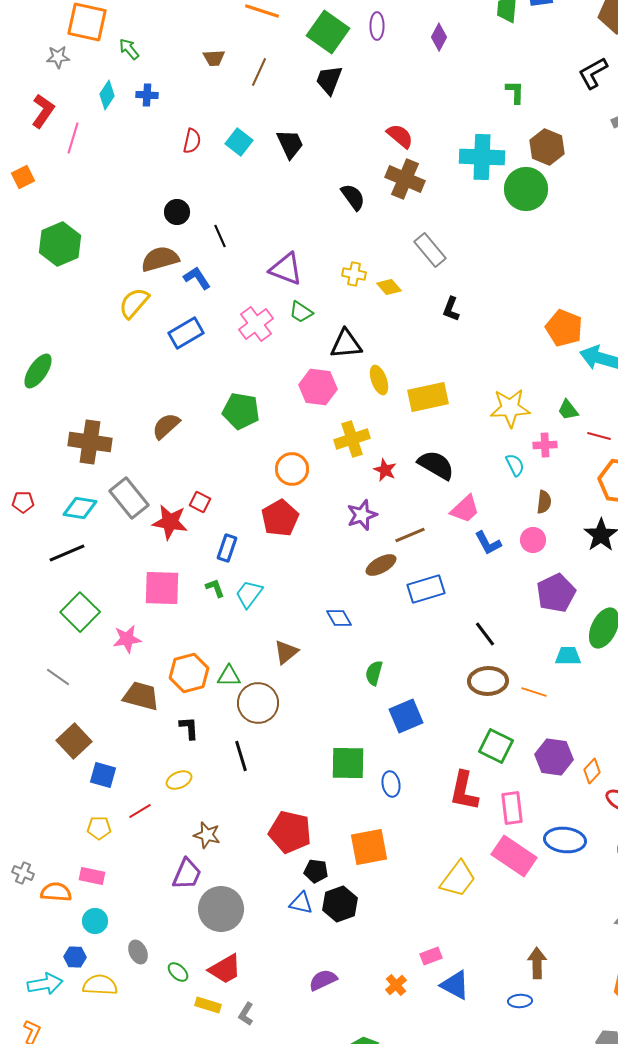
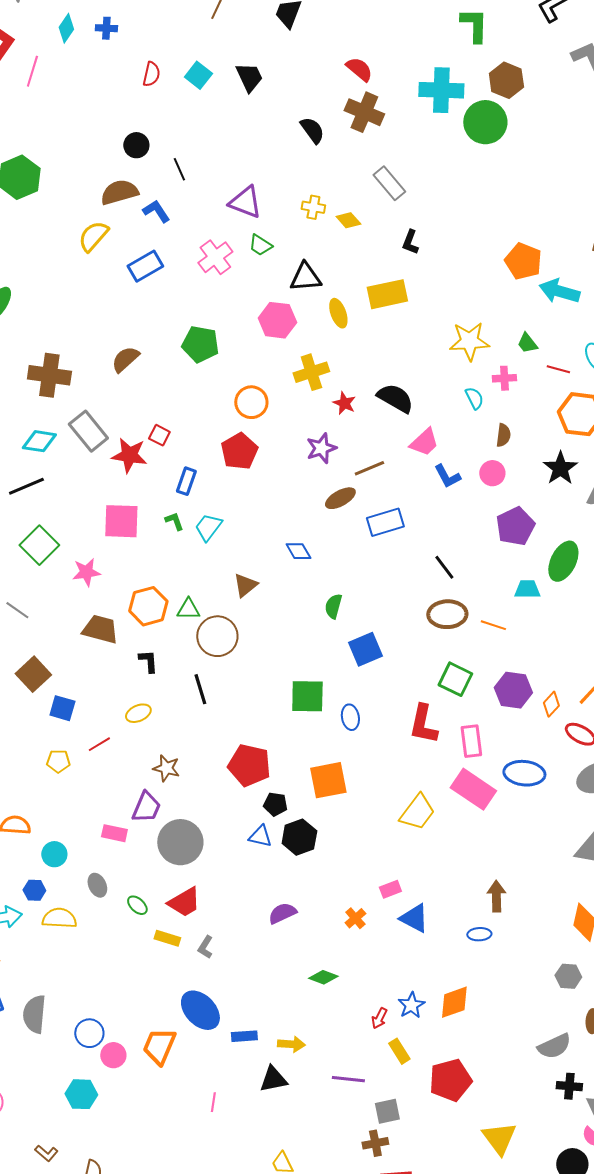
green L-shape: (515, 92) -> (474, 25), size x1.5
yellow rectangle: (428, 397) -> (387, 294), moved
pink rectangle: (92, 876) -> (114, 833), moved

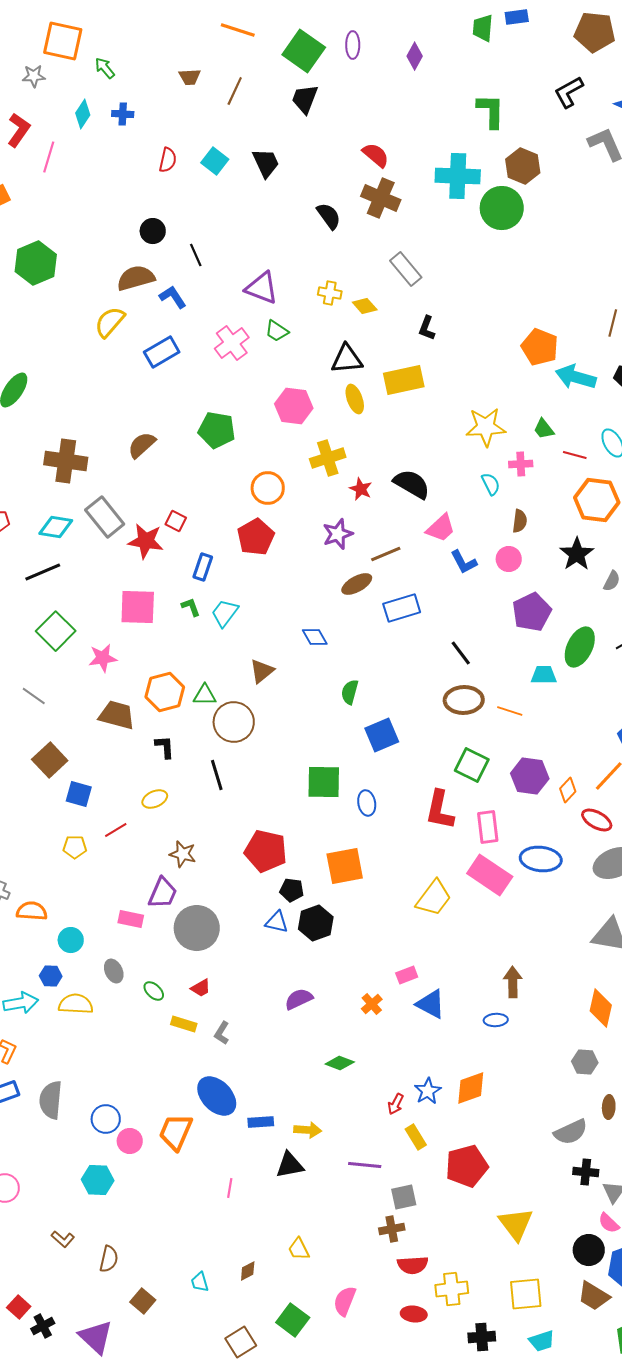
black triangle: (305, 277) -> (347, 359), moved
red trapezoid: (184, 902) -> (201, 988), size x0.6

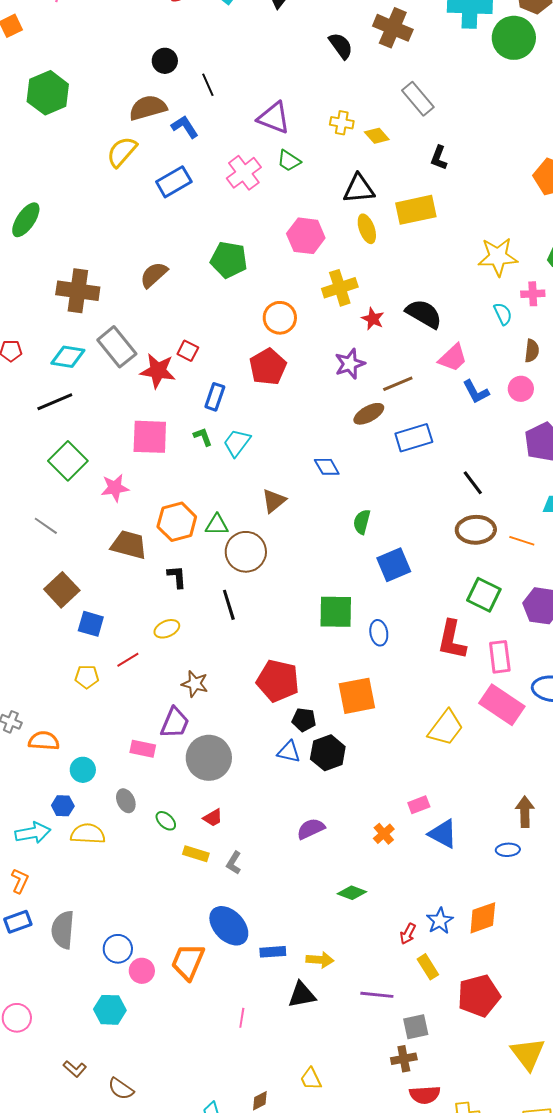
brown semicircle: (109, 1259) -> (121, 1089), turned 112

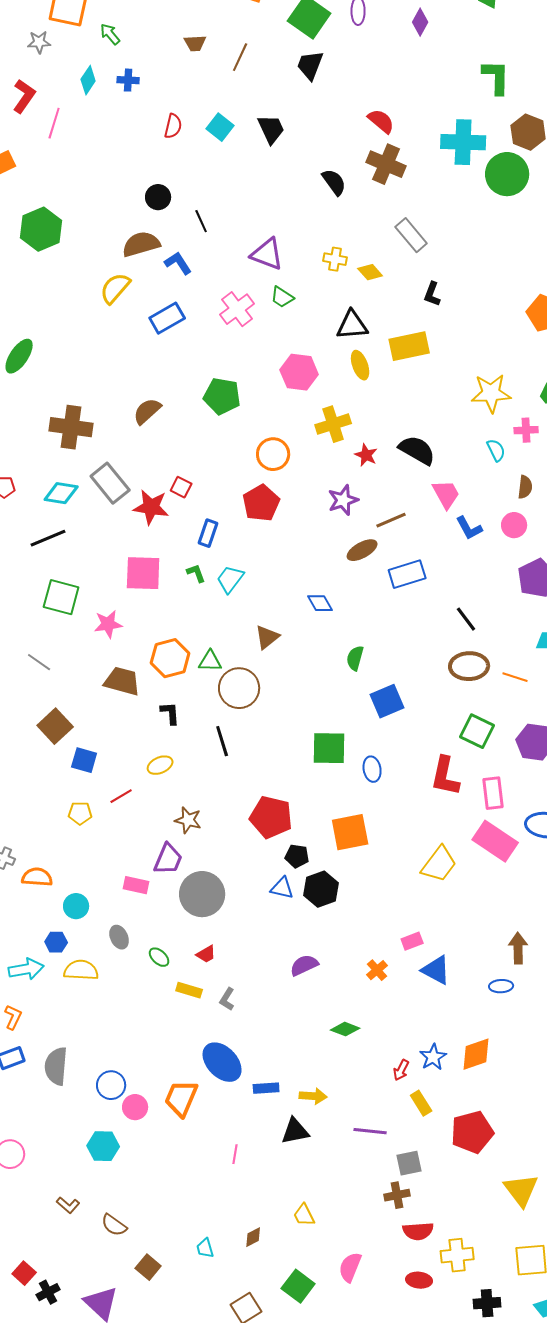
pink trapezoid: (453, 358) -> (446, 494), turned -76
green square: (68, 461) -> (61, 597), turned -30

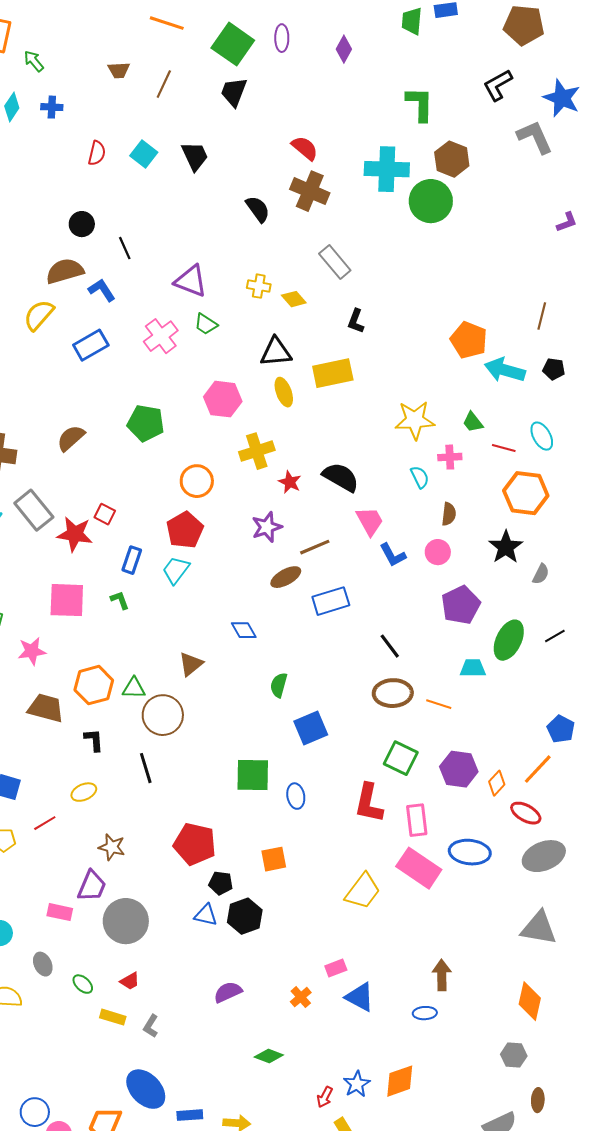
cyan trapezoid: (230, 579) -> (176, 570), moved
orange square: (350, 832) -> (274, 859), size x0.7

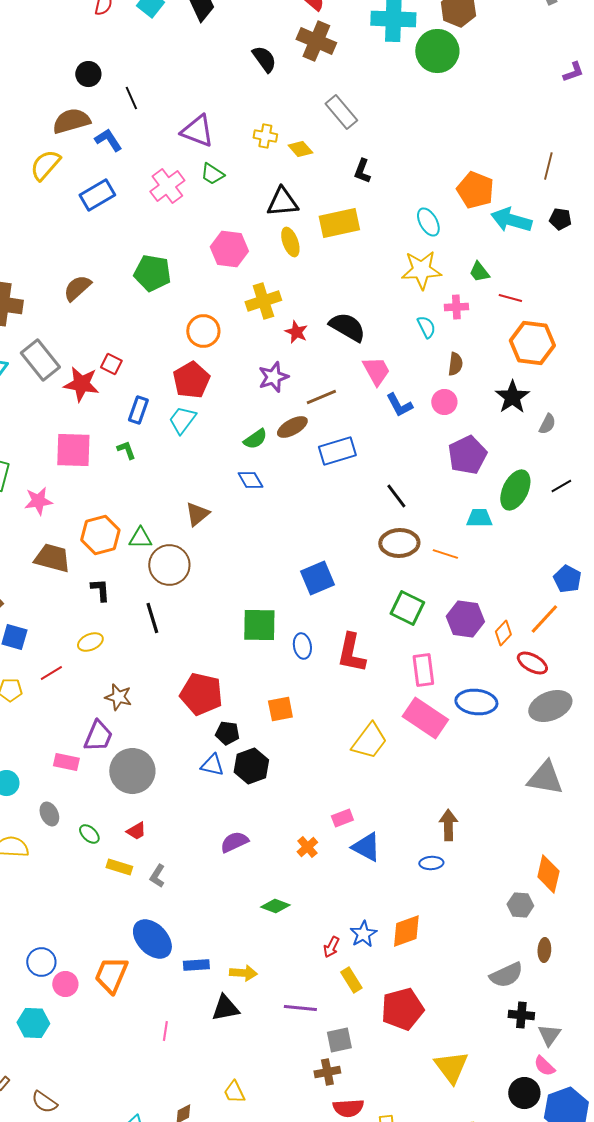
cyan ellipse: (542, 436) -> (428, 222), moved
green semicircle: (279, 685) -> (255, 439), moved, turned -140
red L-shape: (369, 803) -> (351, 653), moved
orange diamond: (530, 1001) -> (548, 874), moved

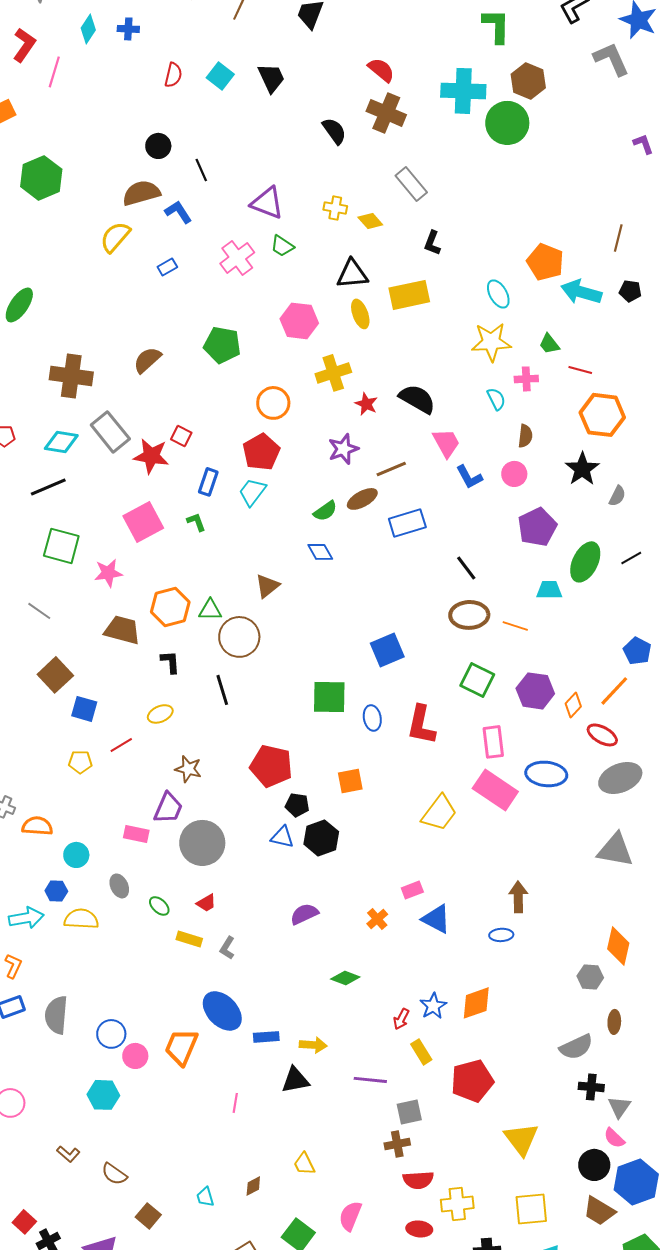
purple L-shape: (573, 72) -> (643, 144), turned -90
blue rectangle: (97, 195) -> (167, 267), size x0.6
pink square: (73, 450) -> (143, 522), turned -30

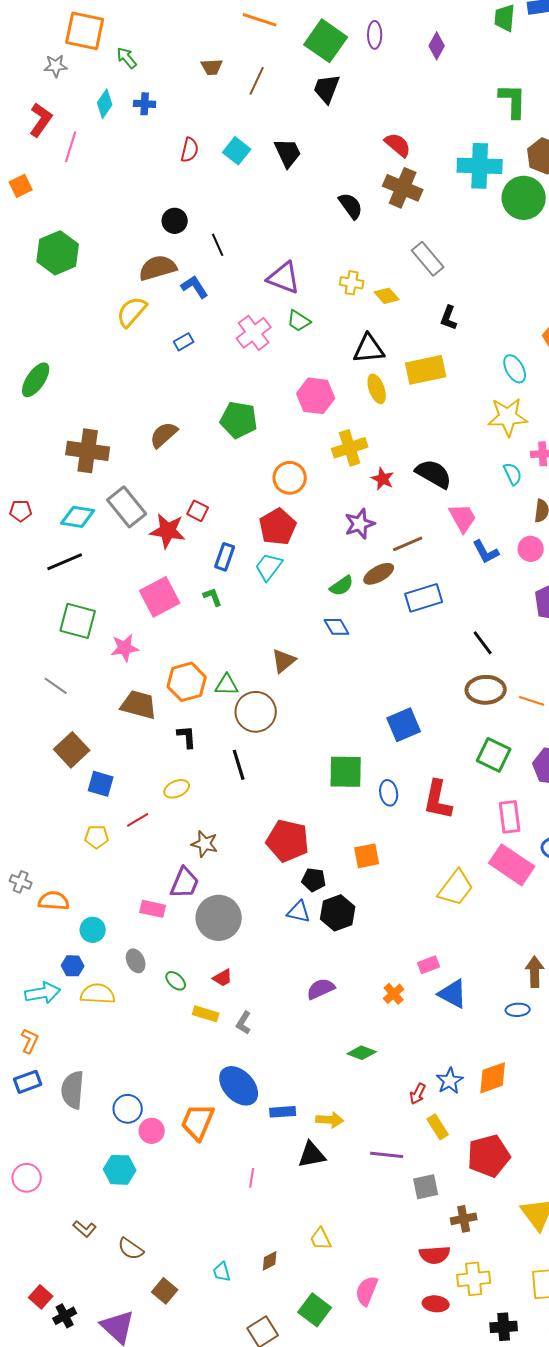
brown cross: (397, 1144) -> (464, 1219), moved

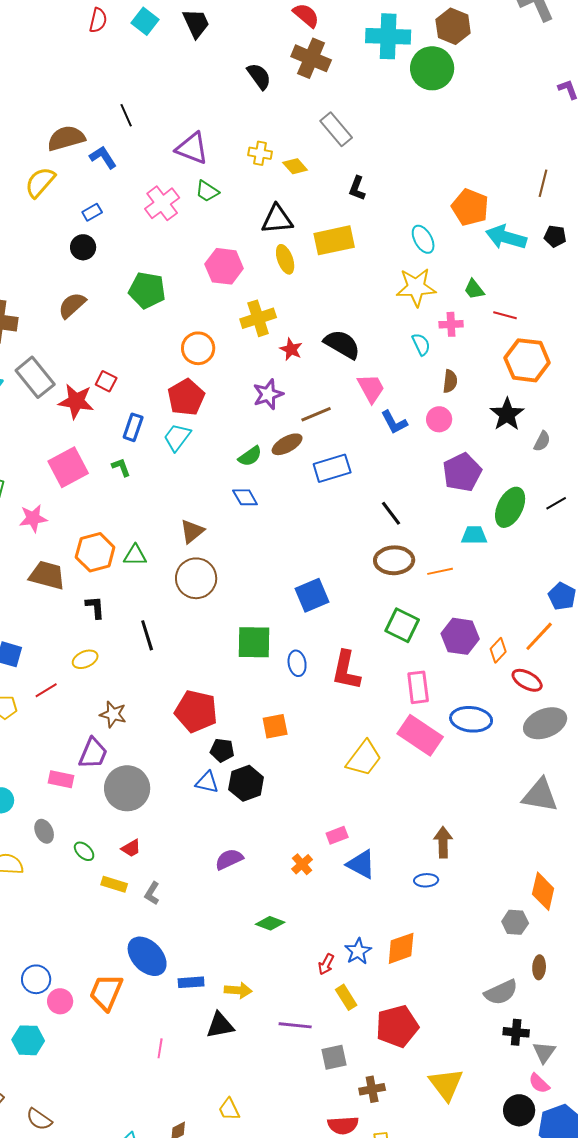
black circle: (175, 221) -> (83, 247), moved
orange line: (532, 701) -> (440, 571), turned -30
brown circle: (256, 712) -> (196, 578), moved

